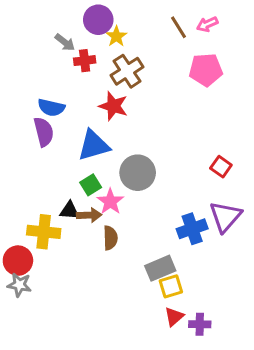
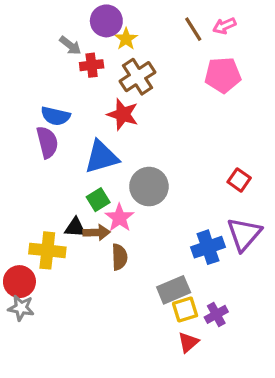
purple cross: (200, 324) -> (216, 314), moved, turned -30

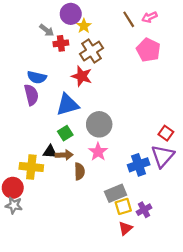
pink pentagon: (223, 75) -> (148, 50), turned 30
red square: (239, 180) -> (166, 133), moved
pink star: (119, 218) -> (98, 152), moved

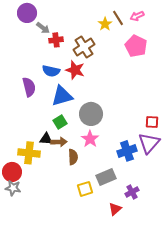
purple circle: (71, 14) -> (27, 13), moved
yellow star: (84, 26) -> (105, 24), moved
blue semicircle: (37, 77) -> (51, 71), moved
red square: (166, 133) -> (152, 122), turned -32
yellow square: (123, 206) -> (85, 189), moved

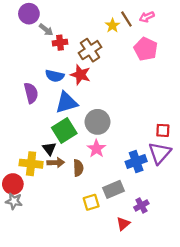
green square: (60, 122) -> (64, 130), size x1.6
black triangle: (46, 139) -> (49, 149), turned 48
brown arrow: (59, 142) -> (56, 163), moved

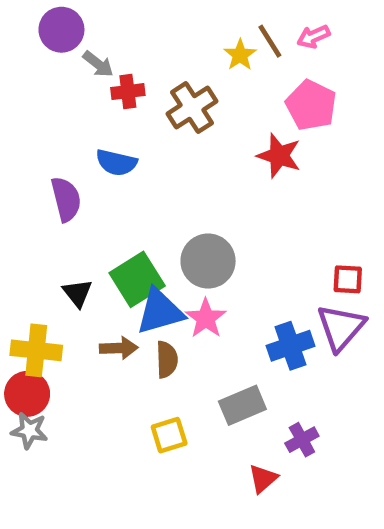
red star: (80, 75) -> (279, 156), moved
blue triangle: (66, 103) -> (160, 311), moved
black triangle: (49, 149) -> (77, 293), moved
yellow cross: (31, 164) -> (36, 350), moved
yellow square: (91, 202) -> (169, 435), moved

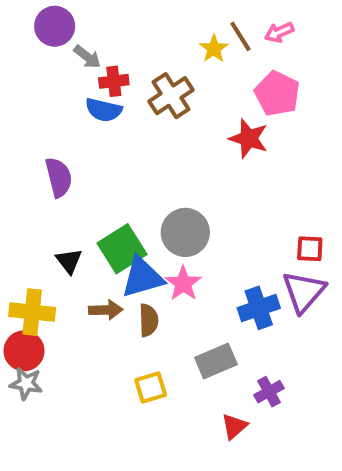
blue semicircle: (116, 163) -> (104, 110), moved

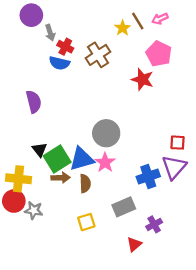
gray arrow: (87, 57) -> (50, 33), turned 35
red cross: (114, 81) -> (65, 47), turned 35
green square: (122, 249) -> (57, 159), moved
gray star: (26, 383) -> (34, 210), moved

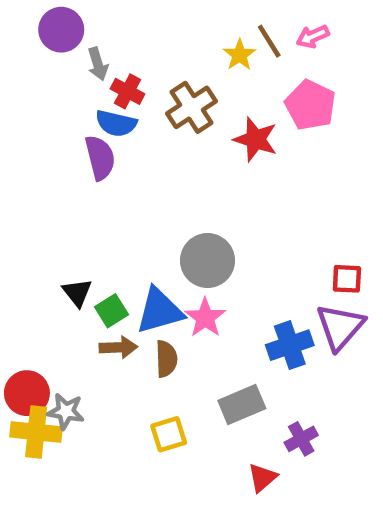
red star: (142, 79) -> (256, 139), moved
purple semicircle: (34, 102) -> (100, 158), moved
green square: (57, 159) -> (111, 311), size x0.6
yellow cross: (19, 179) -> (36, 432), moved

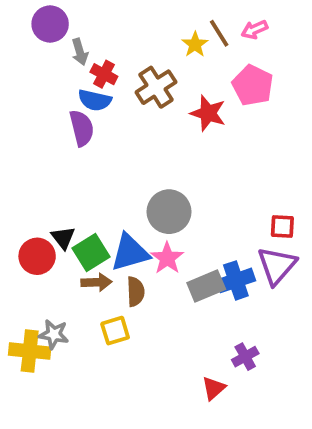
green square: (111, 311) -> (91, 253), size x1.4
red circle: (27, 393) -> (37, 256), moved
gray rectangle: (242, 405) -> (206, 286), moved
yellow square: (169, 434) -> (115, 331), moved

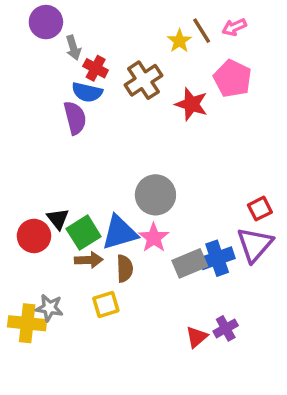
red square: (282, 227) -> (260, 209), turned -30
red triangle: (214, 388) -> (197, 337), moved

